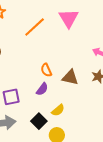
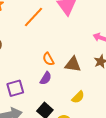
yellow semicircle: (58, 110) -> (78, 97), moved

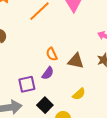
purple square: (15, 88) -> (27, 84), moved

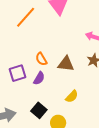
purple square: (27, 84) -> (18, 73), moved

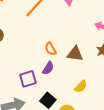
purple square: (18, 73) -> (28, 79), moved

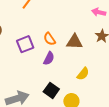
purple square: (28, 79) -> (25, 44), moved

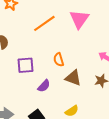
orange semicircle: (50, 39) -> (59, 60), moved

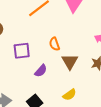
brown triangle: (73, 78) -> (70, 62), turned 42

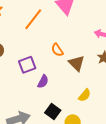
purple semicircle: (41, 71) -> (43, 82), moved

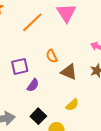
brown triangle: (77, 63) -> (69, 72), turned -30

